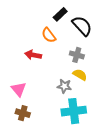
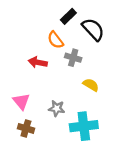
gray cross: (77, 55) -> (73, 58), moved
gray star: (64, 86) -> (57, 108), moved

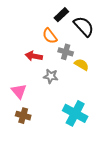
yellow semicircle: (91, 85) -> (82, 65), moved
gray star: (57, 108) -> (51, 76), moved
cyan cross: (84, 126) -> (75, 113), turned 35

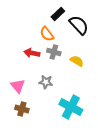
gray cross: (66, 52) -> (54, 52), moved
gray star: (51, 76) -> (46, 82), moved

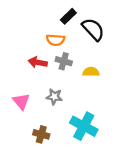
orange semicircle: (47, 34) -> (55, 40), turned -49
yellow semicircle: (77, 61) -> (91, 72), turned -32
brown cross: (22, 109) -> (41, 134), moved

